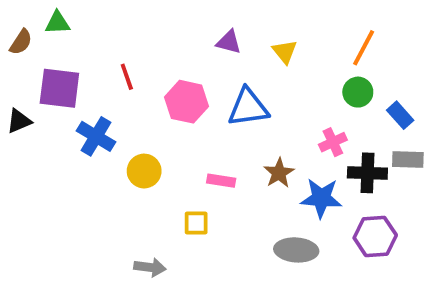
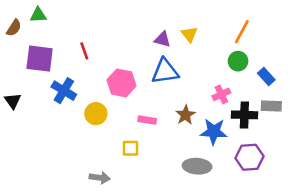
purple triangle: (229, 42) -> (162, 39), moved
pink hexagon: (186, 102) -> (121, 83), moved
black triangle: (19, 121) -> (13, 101), moved, turned -42

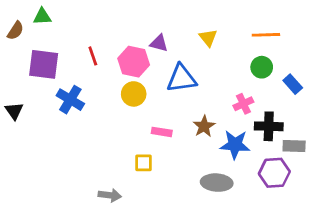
orange line: (242, 32) -> (266, 35), turned 60
purple triangle: (162, 39) -> (159, 43), moved
pink hexagon: (121, 83) -> (134, 62), moved
gray rectangle: (271, 106) -> (294, 146), moved
yellow circle: (96, 114) -> (134, 94), moved

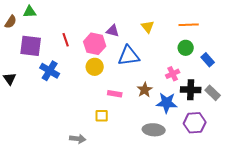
gray rectangle: (294, 146) -> (213, 93), moved, turned 42

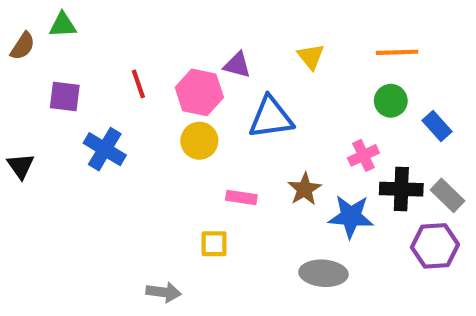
purple square: (31, 46) -> (65, 97), size x0.7
purple hexagon: (195, 123) -> (435, 246), moved

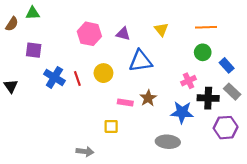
red line: (138, 84) -> (77, 78), moved
pink hexagon: (199, 92) -> (89, 34), moved
brown star: (305, 189) -> (148, 98), moved
gray rectangle: (448, 195) -> (232, 92), moved

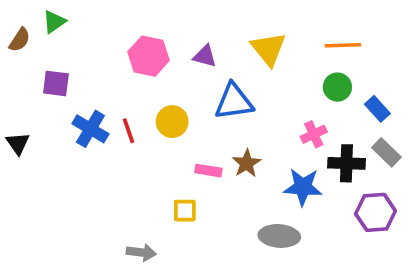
green triangle: (33, 13) -> (54, 22), turned -32
yellow triangle: (161, 29) -> (268, 49), size x1.5

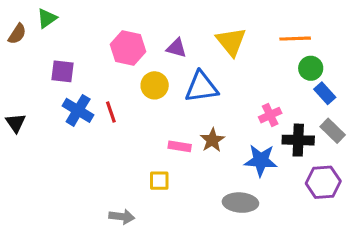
purple square: (56, 83) -> (62, 71), moved
green circle: (337, 87) -> (311, 68), moved
yellow circle: (172, 122) -> (155, 85), moved

